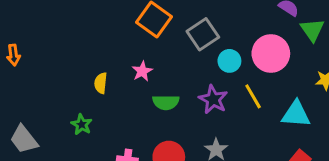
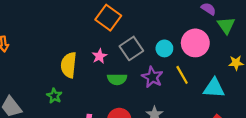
gray square: (203, 34) -> (131, 48), moved
yellow semicircle: (101, 83) -> (69, 65), size x1.6

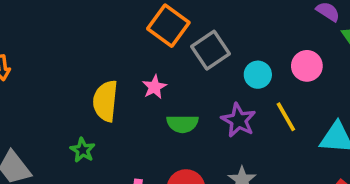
pink circle: (195, 43) -> (307, 66), size x0.7
gray square: (131, 48) -> (211, 50), moved

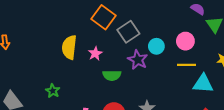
yellow semicircle: (105, 101) -> (69, 47), moved
yellow line: (286, 117) -> (186, 65), moved, turned -60
purple star: (239, 120) -> (138, 60), moved

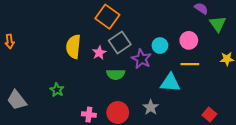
gray square: (128, 32) -> (120, 42), moved
cyan triangle: (203, 84) -> (170, 83), moved

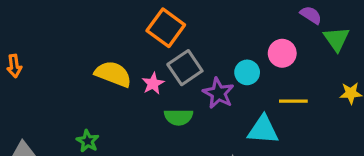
pink circle: (189, 40) -> (282, 53), moved
yellow semicircle: (73, 47) -> (113, 74), turned 105

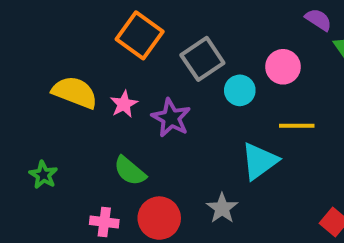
gray square: (185, 68) -> (202, 59), moved
purple star: (218, 93) -> (171, 118), moved
green semicircle: (179, 117) -> (130, 171), moved, turned 40
cyan triangle: (263, 130) -> (259, 161), turned -40

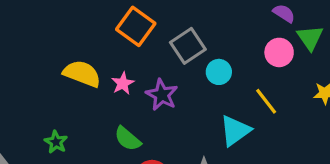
pink circle: (283, 67) -> (279, 52), moved
yellow line: (297, 126) -> (266, 101), turned 52

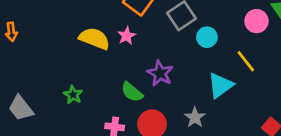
pink star: (123, 83) -> (127, 36), moved
purple star: (162, 95) -> (160, 73), moved

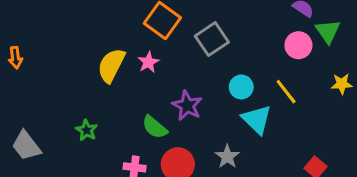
cyan circle: (207, 37) -> (241, 87), moved
yellow semicircle: (94, 38) -> (111, 65), turned -84
cyan triangle: (220, 85) -> (257, 119), turned -40

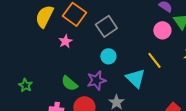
yellow semicircle: (111, 65) -> (44, 16), moved
cyan circle: (241, 87) -> (108, 56), moved
purple star: (187, 106) -> (96, 80), moved, turned 30

